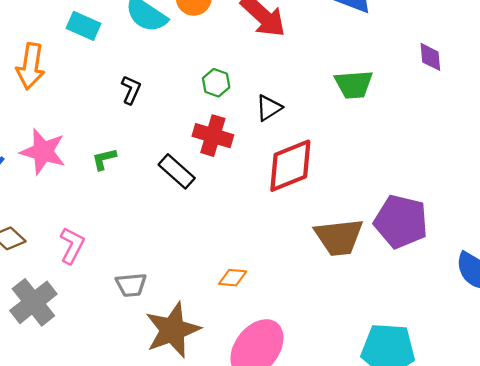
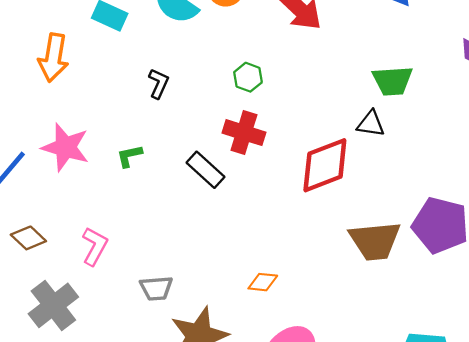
black triangle: (269, 108) -> (371, 124), moved, turned 40

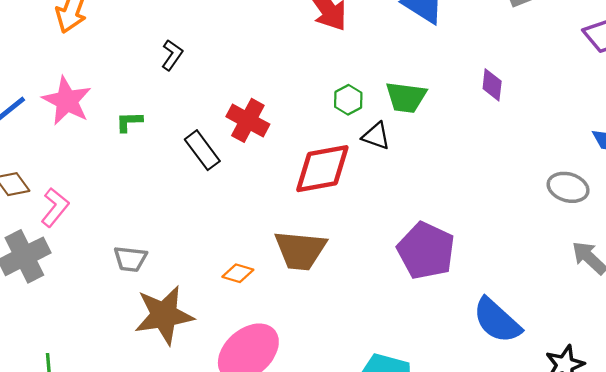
green hexagon: (248, 77) -> (348, 100), moved
brown trapezoid: (375, 241) -> (300, 250), moved
pink L-shape: (95, 246) -> (55, 207), moved

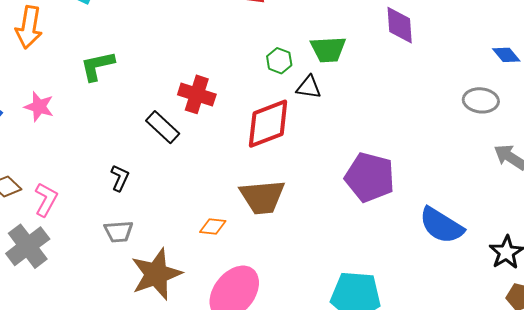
black L-shape: (172, 55) -> (120, 178), moved
purple diamond: (492, 85) -> (400, 25), size x1.4
pink star: (67, 101) -> (39, 107), size x0.7
green L-shape: (129, 122) -> (97, 66), moved, size x1.5

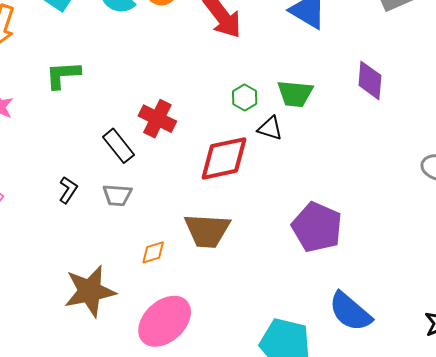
blue semicircle: (441, 225) -> (350, 312), moved
orange diamond: (213, 227) -> (153, 252), turned -32
gray trapezoid: (119, 232) -> (117, 195), moved

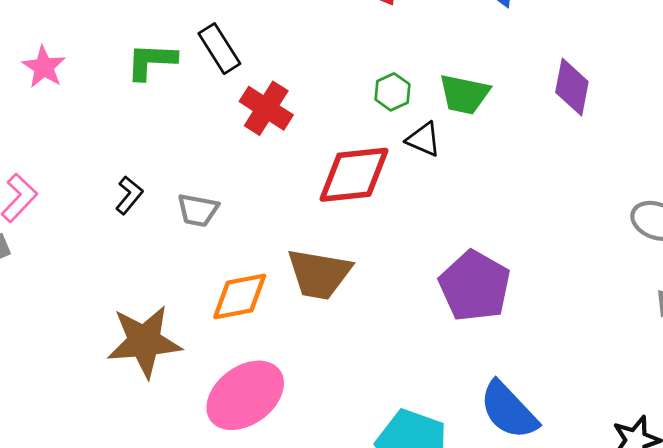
green L-shape: (63, 75) -> (151, 61), moved
black rectangle: (119, 146) -> (219, 49), moved
orange diamond: (153, 252) -> (240, 297), size x1.6

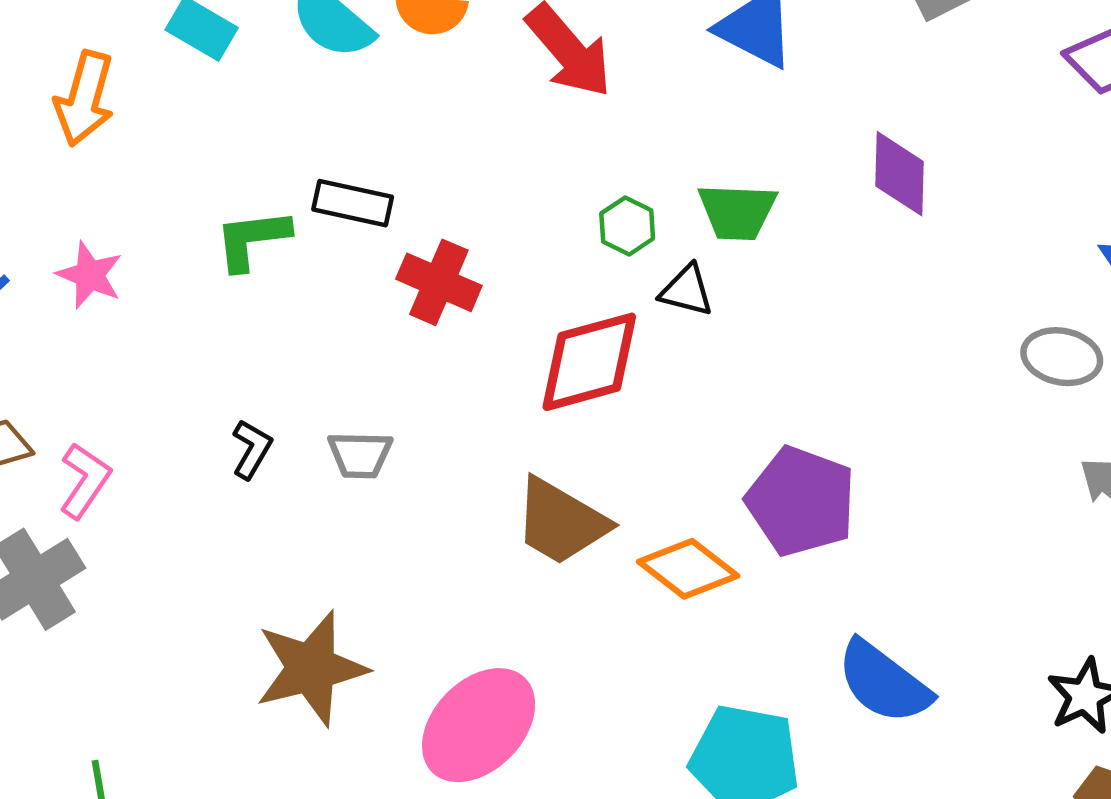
black rectangle: (219, 49) -> (353, 203), turned -36
brown trapezoid: (319, 274) -> (561, 522), turned 30
orange diamond: (240, 297) -> (688, 569), moved, turned 58

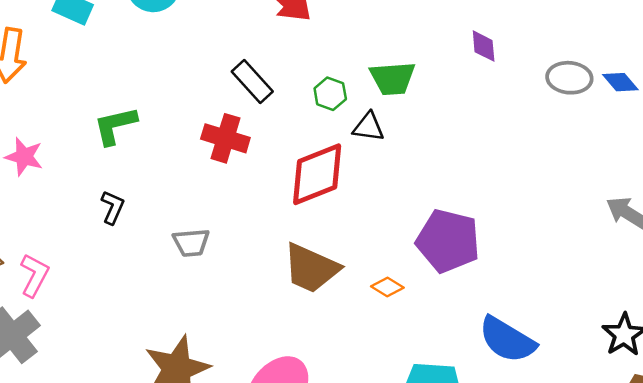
purple diamond: (900, 174) -> (484, 46), size x0.7
black rectangle: (353, 203) -> (252, 82), moved, turned 42
gray ellipse: (1062, 357) -> (569, 78), moved
black L-shape: (252, 449) -> (113, 207), moved
orange diamond: (688, 569) -> (387, 287), size x0.6

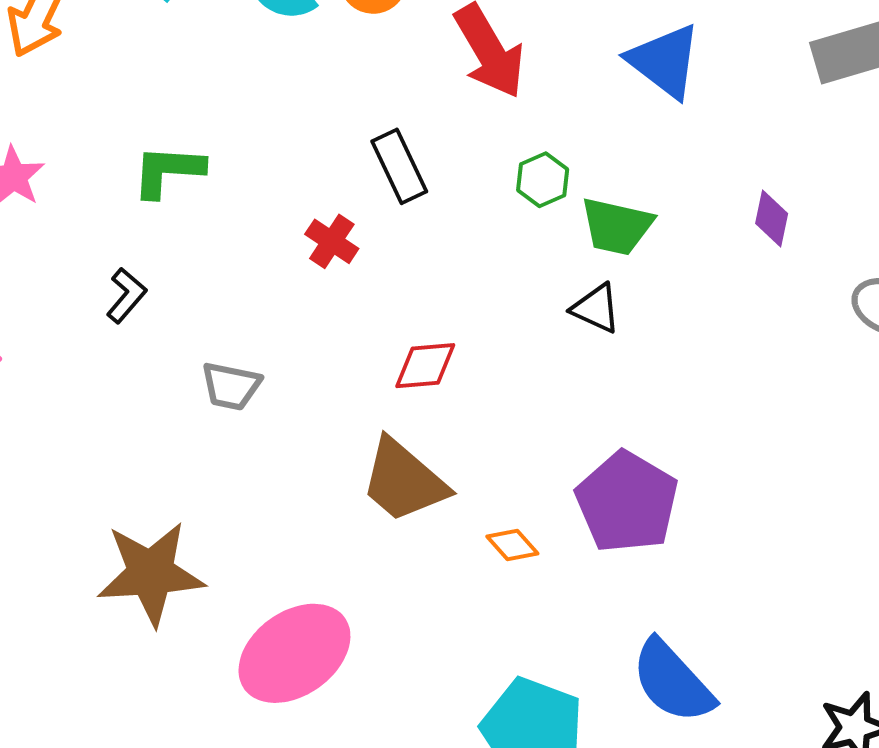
green hexagon: (330, 94) -> (543, 180), moved
black triangle: (368, 127) -> (596, 308), moved
red cross: (225, 138) -> (332, 241), size x0.7
red diamond: (317, 174) -> (425, 366), moved, size x0.6

